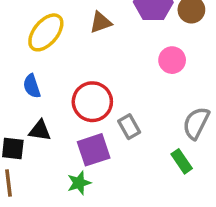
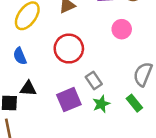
red circle: (92, 102) -> (69, 49), moved
green star: (79, 183) -> (101, 104), moved

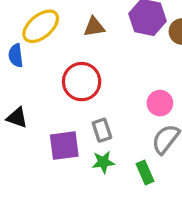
pink circle: (122, 29) -> (160, 103), moved
blue semicircle: (20, 56) -> (16, 56), moved

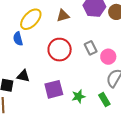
gray rectangle: (102, 130) -> (91, 48), moved

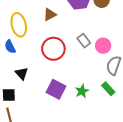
yellow ellipse: (31, 19) -> (19, 25), turned -45
black triangle: (23, 76) -> (22, 73), moved, turned 48
purple square: (54, 89) -> (56, 89), turned -36

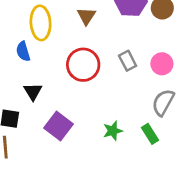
brown triangle: (50, 15) -> (86, 16), turned -40
pink circle: (103, 46) -> (162, 64), moved
purple square: (56, 89) -> (58, 126), moved

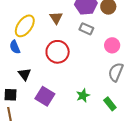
yellow ellipse: (41, 23) -> (25, 26), turned 45
gray rectangle: (128, 61) -> (86, 29), moved, turned -32
green rectangle: (150, 134) -> (110, 104), moved

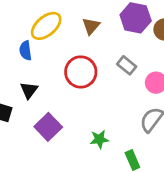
gray rectangle: (86, 29) -> (127, 65), moved

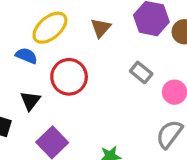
blue semicircle: (25, 51) -> (26, 56), turned 120
red circle: (81, 72) -> (69, 77), moved

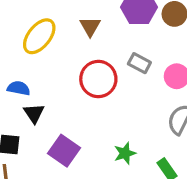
blue semicircle: (26, 56) -> (19, 88), moved
red circle: (69, 77) -> (98, 79), moved

